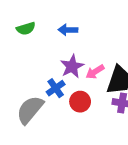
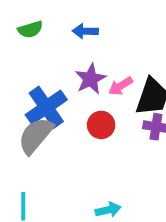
blue cross: (56, 88) -> (46, 107), moved, size x1.6

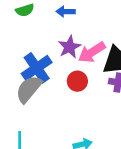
pink arrow: (121, 86) -> (92, 52), size x1.5

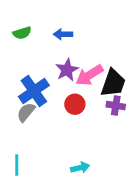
gray semicircle: (29, 89) -> (26, 112), size x0.7

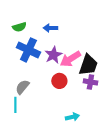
blue cross: (34, 91) -> (28, 50), moved, turned -30
cyan line: (17, 165) -> (15, 105), moved
cyan arrow: (80, 168) -> (72, 117), moved

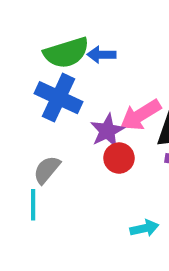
green semicircle: (19, 27) -> (66, 53), moved, size x1.6
purple star: (53, 55) -> (107, 131), moved

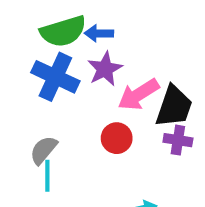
purple star: (107, 131) -> (105, 69), moved
cyan line: (33, 205) -> (47, 176), moved

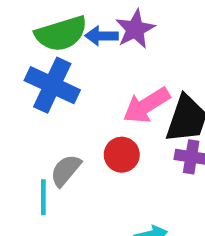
purple star: (105, 69) -> (135, 29), moved
gray semicircle: (44, 150) -> (66, 170), moved

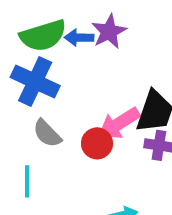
pink arrow: (146, 105) -> (119, 123), moved
gray semicircle: (66, 170) -> (47, 133), moved, turned -84

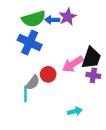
gray semicircle: (47, 133) -> (33, 83), moved, turned -98
red circle: (97, 143) -> (48, 74), moved

